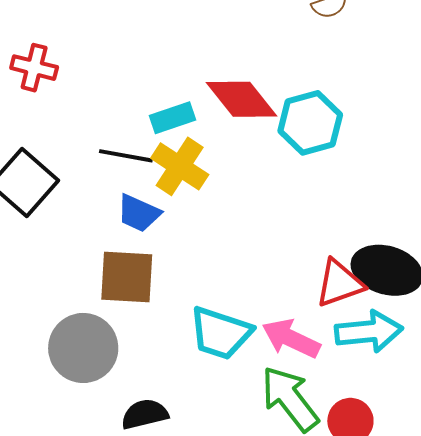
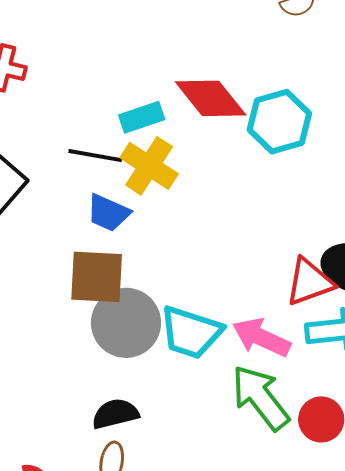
gray circle: (83, 348) -> (126, 323), moved

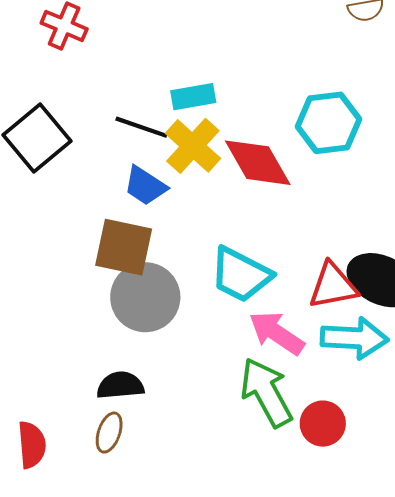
red diamond: (211, 98) -> (258, 163), moved
cyan trapezoid: (191, 332) -> (241, 275), moved

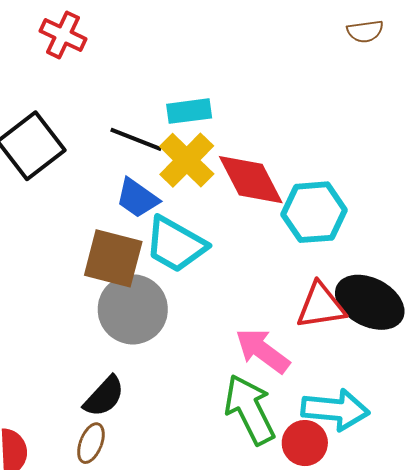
cyan hexagon: (329, 123) -> (314, 212), moved
cyan trapezoid: (241, 275) -> (176, 244), moved
cyan arrow: (354, 338) -> (335, 410), moved
black semicircle: (120, 385) -> (104, 396), turned 135

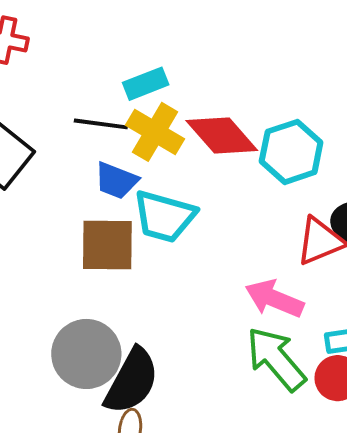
gray circle: (133, 309) -> (86, 354), moved
black semicircle: (104, 396) -> (132, 381), size x1.5

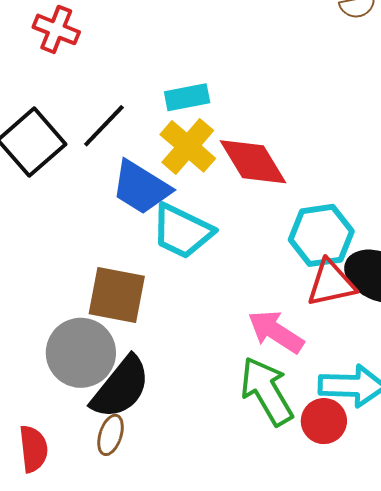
black line: (101, 124) -> (104, 126), moved, turned -64
cyan hexagon: (291, 152) -> (321, 235), moved
blue trapezoid: (116, 181) -> (141, 187), size x1.4
brown square: (107, 245) -> (117, 295), moved

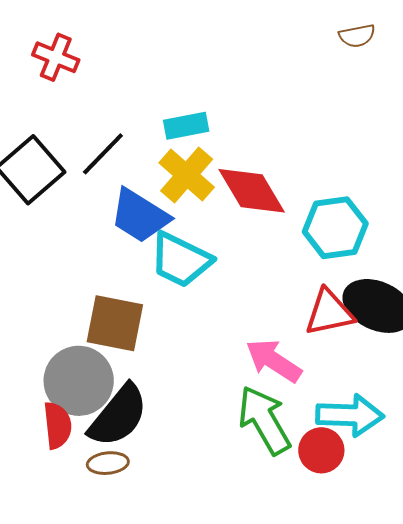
cyan hexagon: (321, 235) -> (335, 228), moved
brown ellipse: (111, 435) -> (108, 463), turned 66
red semicircle: (33, 449) -> (57, 425), moved

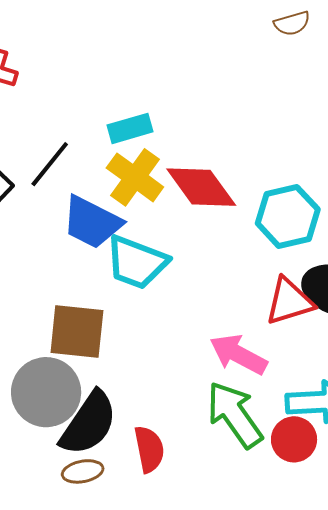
red semicircle: (57, 425) -> (149, 449), moved

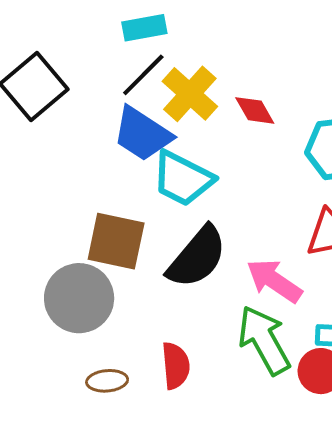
cyan rectangle: (130, 128) -> (144, 28), moved
black line: (50, 164) -> (143, 75), moved
red diamond: (201, 187) -> (255, 110), size x0.6
black semicircle: (89, 423) -> (197, 257), moved

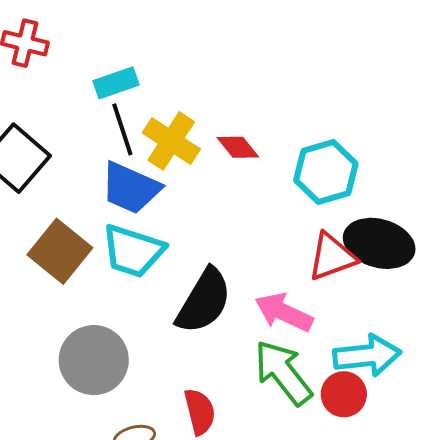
black line: (143, 75) -> (122, 129), turned -54
cyan trapezoid: (183, 179) -> (133, 251), moved
brown square: (116, 241) -> (60, 251), moved, turned 36

